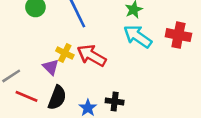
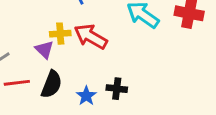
yellow cross: (65, 53) -> (60, 34), turned -30
red line: (27, 96) -> (17, 83), turned -30

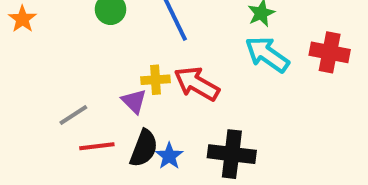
black cross: (117, 89) -> (232, 154), size x1.6
blue star: (86, 96) -> (169, 156), moved

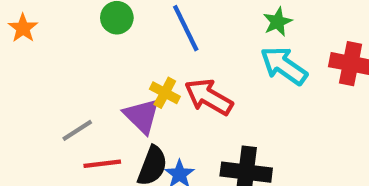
yellow cross: (156, 80) -> (165, 93), turned 32
purple triangle: (134, 101) -> (142, 116), size x1.4

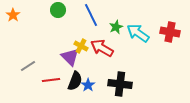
green star: (278, 22) -> (116, 27), moved
gray line: (77, 130) -> (28, 66), moved

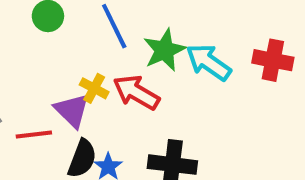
green star: (116, 27) -> (164, 50), size x1.5
red line: (51, 80) -> (34, 134), moved

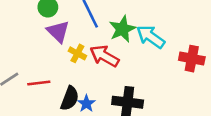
red cross: (273, 60) -> (192, 59), moved
purple triangle: (72, 110) -> (58, 32), moved

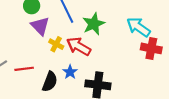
cyan arrow: (151, 37) -> (138, 27), moved
blue star: (86, 104) -> (70, 72), moved

